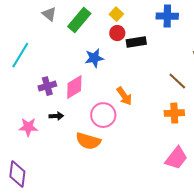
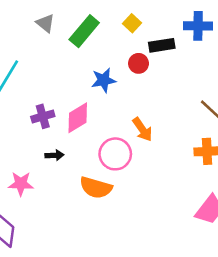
red circle: (117, 33) -> (139, 63), moved
black rectangle: (136, 42) -> (162, 45), moved
pink star: (28, 127) -> (21, 184), moved

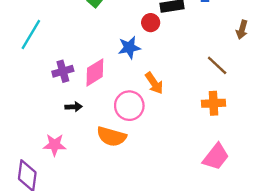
blue star: (104, 80) -> (129, 48), moved
pink star: (21, 184) -> (55, 145), moved

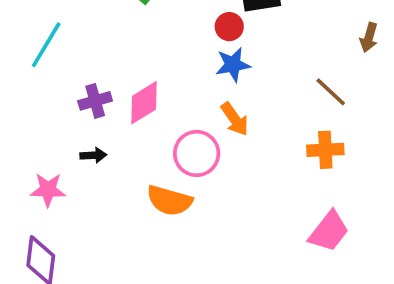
blue star: (129, 48) -> (233, 65), moved
black arrow: (74, 107) -> (93, 155), moved
pink star: (55, 145) -> (48, 190), moved

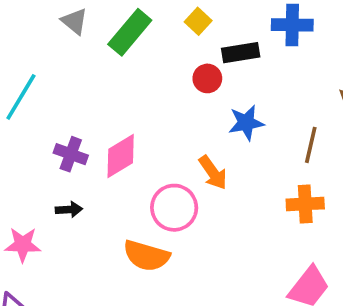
blue star: (233, 65) -> (246, 123), moved
brown line: (331, 92) -> (311, 145), turned 60
purple cross: (95, 101) -> (71, 154), turned 36

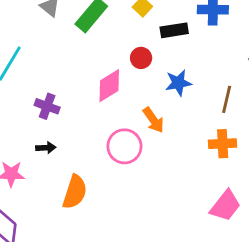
red circle: (207, 78) -> (141, 58), moved
pink diamond: (121, 156) -> (109, 86), moved
orange semicircle: (146, 256) -> (75, 192), moved, turned -88

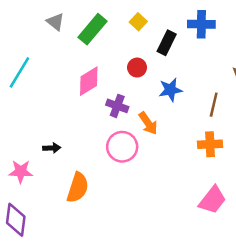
black rectangle: (174, 30) -> (167, 43), turned -55
pink diamond: (109, 86) -> (89, 81), moved
purple cross: (47, 106) -> (117, 106), moved

